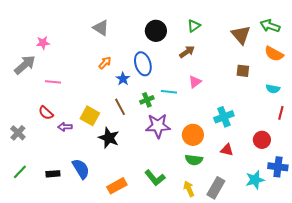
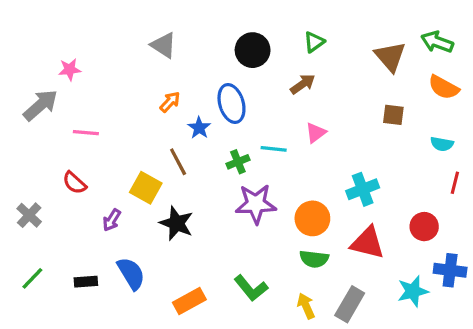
brown line: (120, 107) -> (178, 162), moved
purple arrow: (65, 127) -> (112, 220), moved, turned -56
red triangle: (227, 150) -> (367, 243), size x1.6

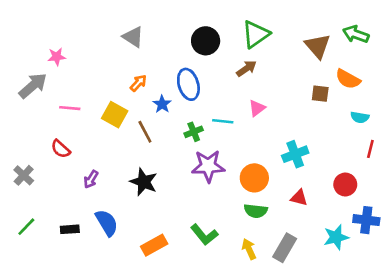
green triangle: (314, 42) -> (256, 34), size x1.6
orange semicircle: (444, 87) -> (348, 79), moved
yellow square: (146, 188) -> (115, 115), moved
red triangle: (367, 243) -> (299, 198), size x0.6

